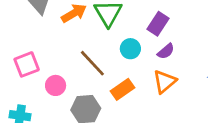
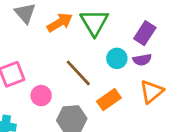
purple semicircle: (166, 51) -> (142, 60), moved, turned 30

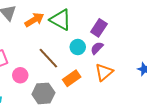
green triangle: (94, 22) -> (61, 20), turned -30
purple semicircle: (142, 60) -> (97, 48), turned 144

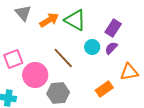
orange triangle: (104, 72) -> (129, 72), moved, turned 30
pink circle: (20, 75) -> (35, 75), size x1.6
orange rectangle: (72, 78) -> (104, 89), moved

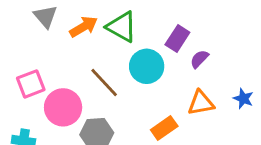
cyan circle: (92, 47) -> (147, 66), size x1.5
purple semicircle: (111, 48) -> (199, 59), moved

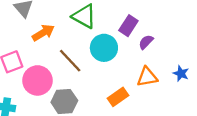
orange arrow: (84, 27) -> (43, 33), moved

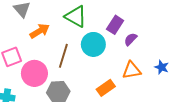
brown line: (70, 61) -> (63, 56), turned 60

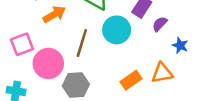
blue star: (162, 67) -> (180, 45), moved
orange triangle: (132, 70) -> (162, 73), moved

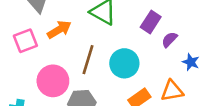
cyan circle: (117, 30) -> (124, 63), moved
pink square: (22, 44) -> (25, 41), moved

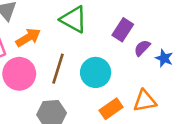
blue star: (191, 62) -> (164, 58), moved
pink circle: (53, 81) -> (19, 74), moved

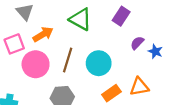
purple rectangle: (123, 30) -> (121, 16), moved

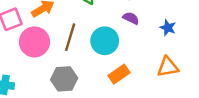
purple semicircle: (137, 43) -> (131, 18), moved, turned 72
orange triangle: (139, 87) -> (168, 67), moved

